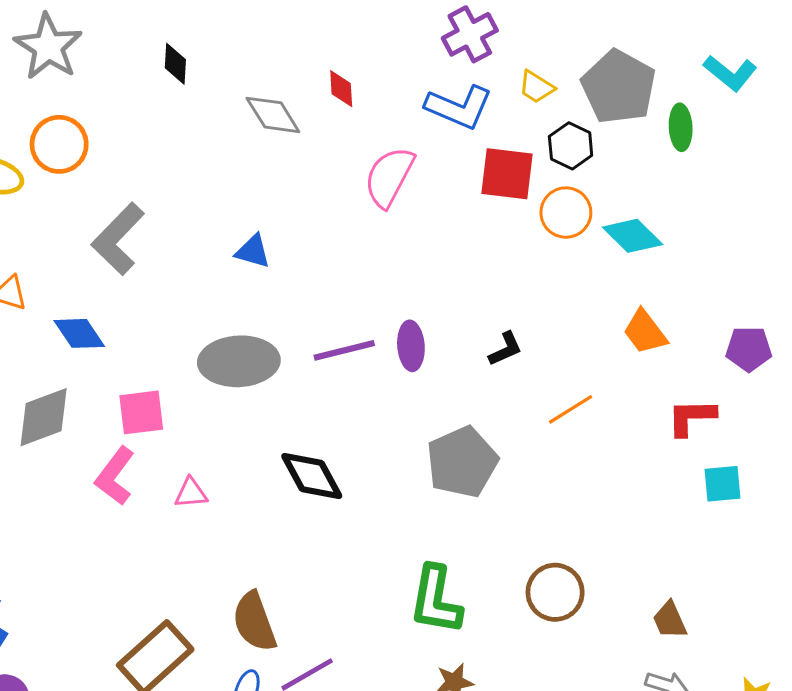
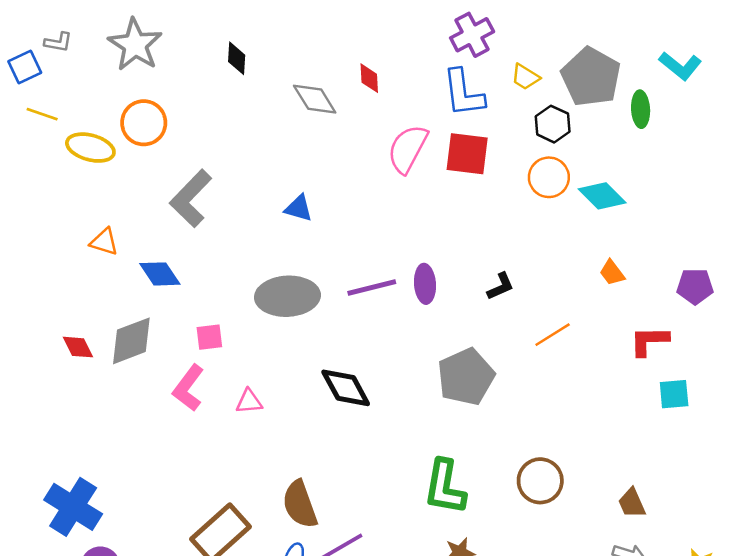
blue L-shape: (459, 107) -> (463, 93), turned 60
red square: (507, 174) -> (467, 154), moved
orange trapezoid: (645, 332) -> (612, 273), size x0.7
pink square: (141, 412) -> (209, 337), size x0.7

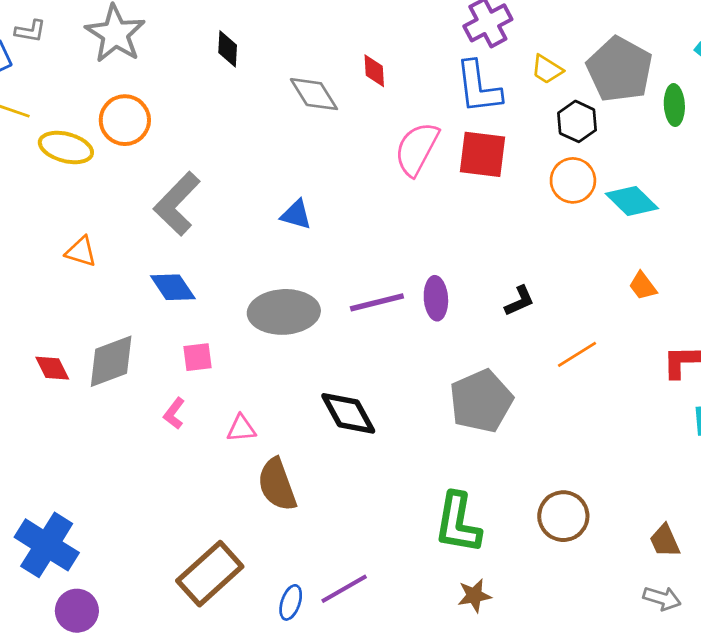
blue diamond: (160, 274) -> (173, 287), moved
pink L-shape: (188, 388) -> (174, 413), size x0.6
brown semicircle: (300, 504) -> (277, 485), moved

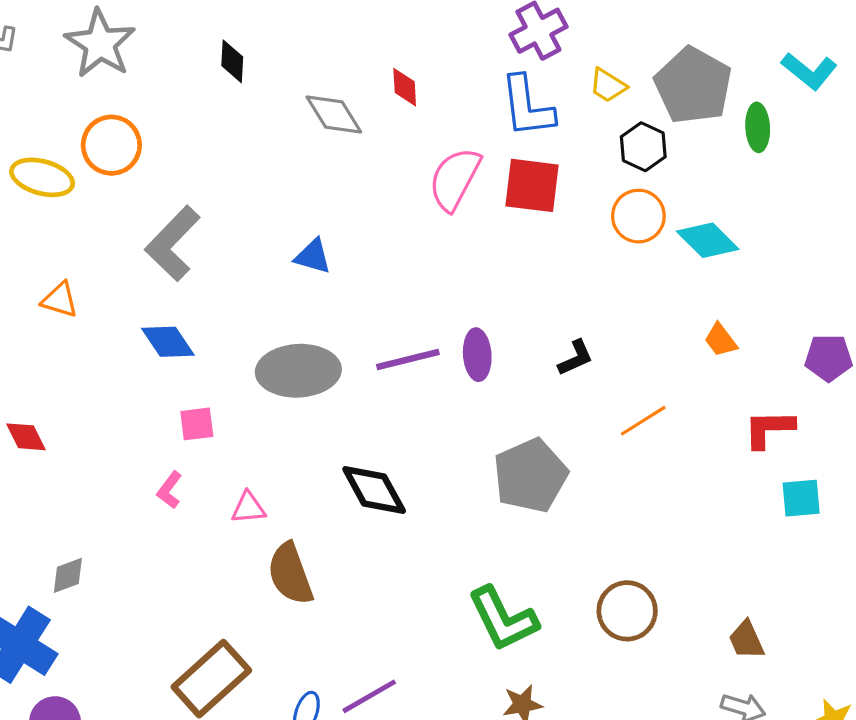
gray diamond: (111, 361) -> (68, 575), moved, size x0.6
green L-shape: (458, 523) -> (503, 619), turned -36

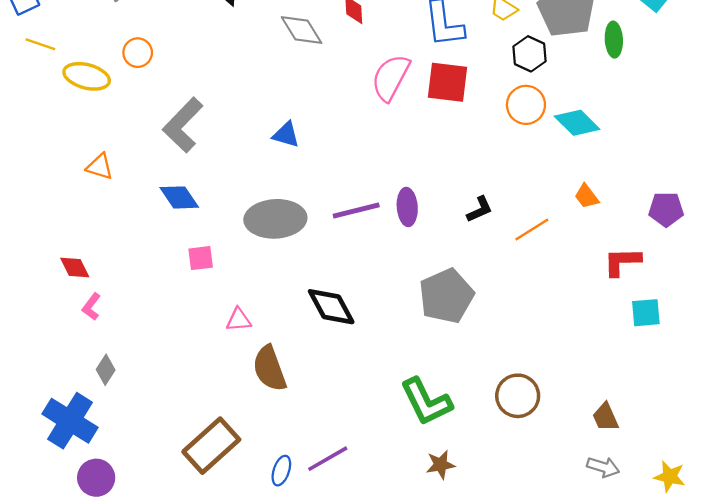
orange circle: (111, 145) -> (138, 53), size x0.7
orange line: (643, 421) -> (532, 230), moved
pink L-shape: (169, 490) -> (91, 307), moved
gray diamond: (68, 575) -> (106, 370), turned -36

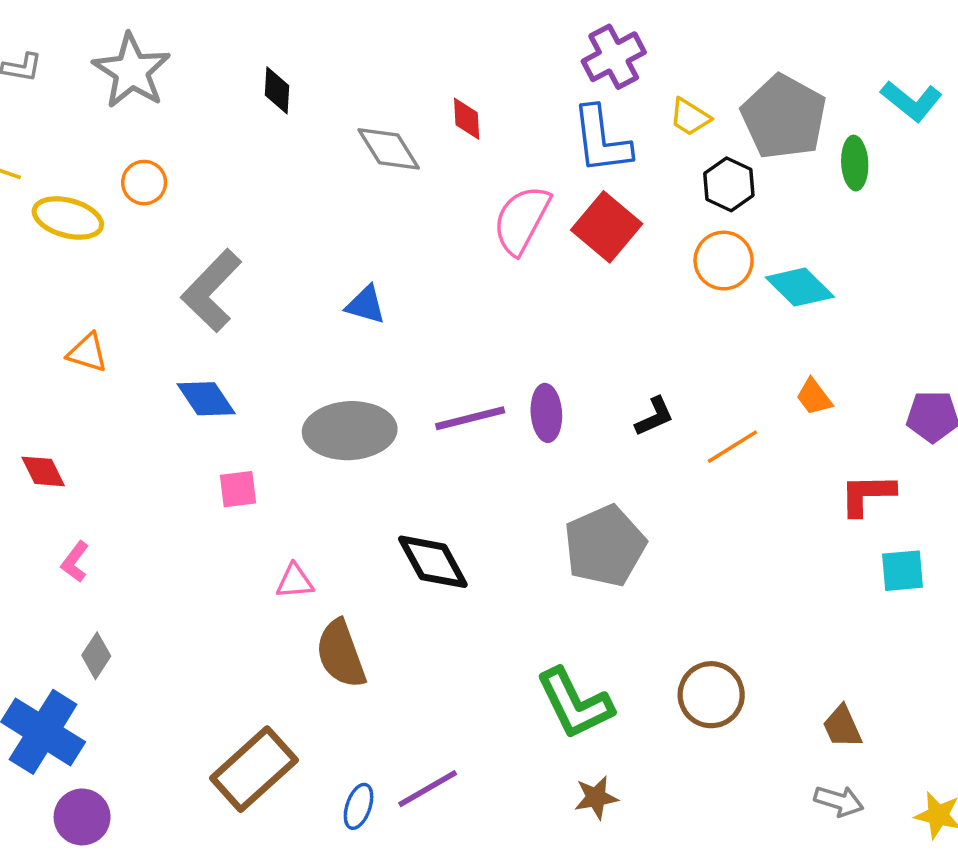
red square: (448, 82) -> (607, 227), turned 33
red diamond: (75, 268) -> (43, 471), moved

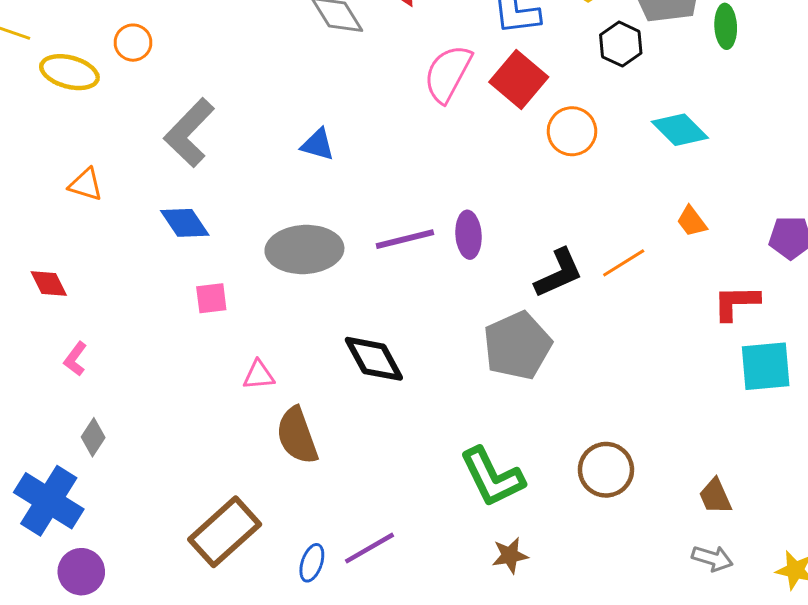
orange circle: (724, 261) -> (572, 131), moved
black L-shape: (654, 416) -> (559, 273), moved, size x1.5
cyan square: (903, 571) -> (766, 366), size x1.4

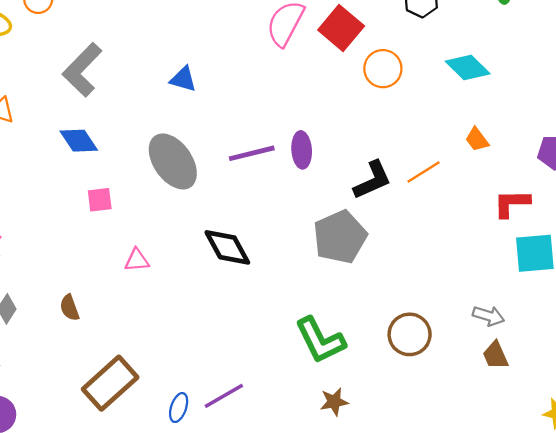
gray ellipse: (304, 249) -> (173, 161), turned 58
brown semicircle: (297, 436) -> (69, 308), moved, size x0.6
gray arrow: (712, 558) -> (488, 316), moved

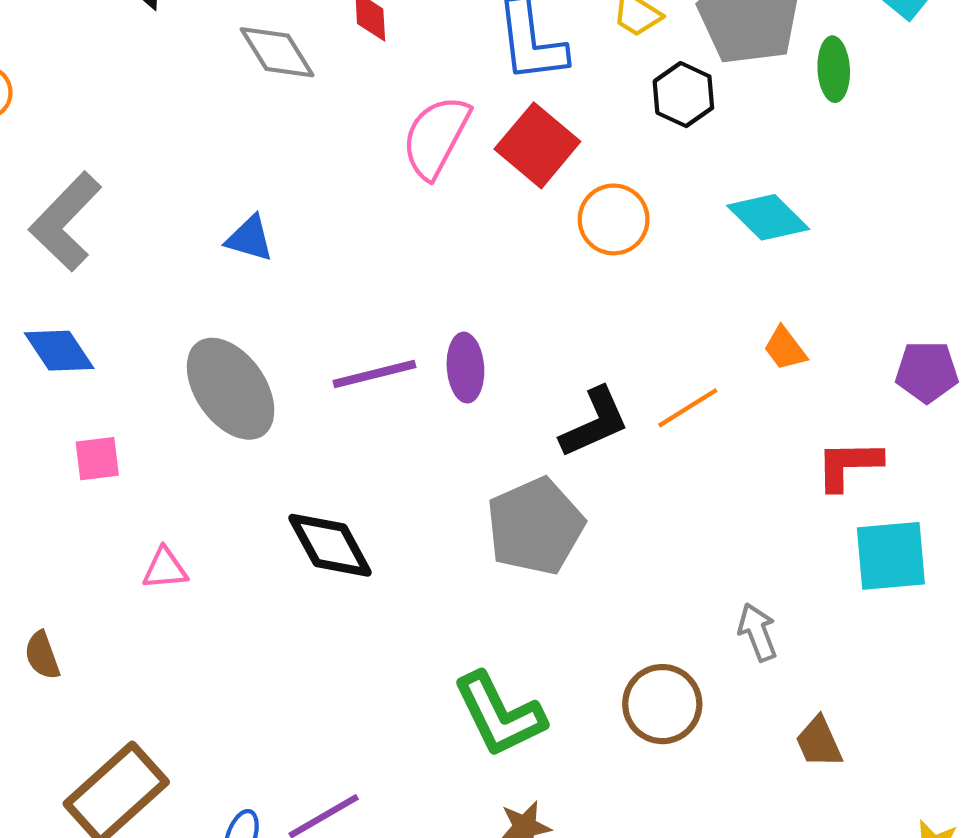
gray arrow: (488, 316) -> (758, 632), moved, turned -128

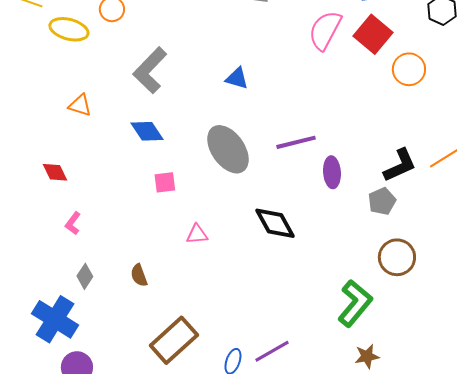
purple ellipse: (465, 368) -> (332, 172), moved
gray pentagon: (535, 526) -> (382, 201), moved, size x0.6
brown circle: (662, 704) -> (397, 257), moved
green L-shape: (499, 715) -> (355, 303), turned -114

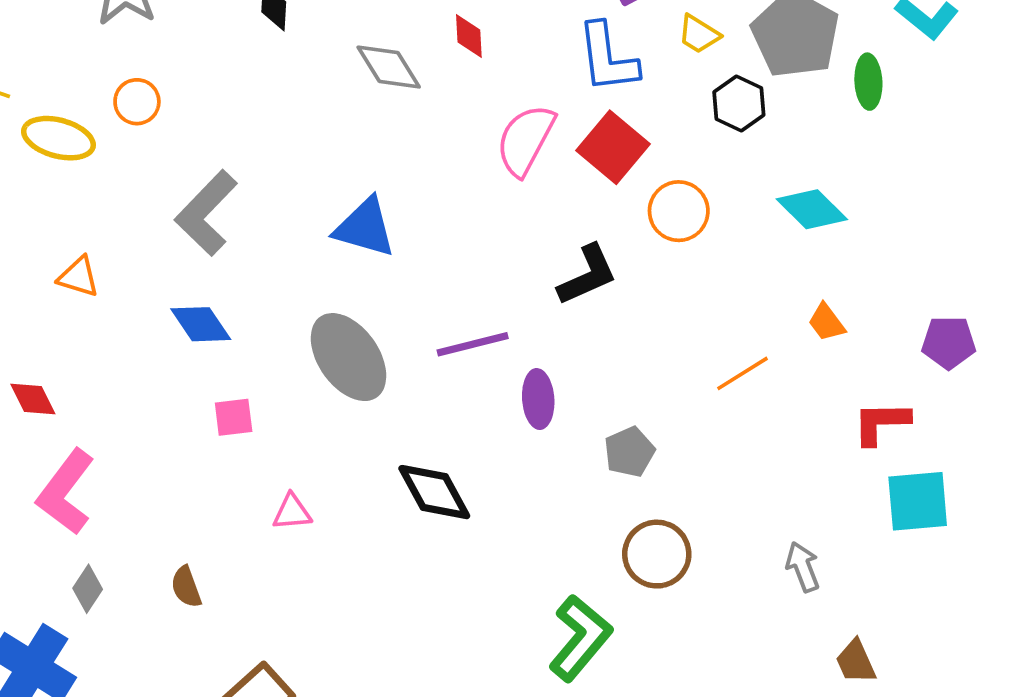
blue triangle: (237, 78) -> (365, 228), size x1.5
black L-shape: (400, 165) -> (587, 275), moved
pink L-shape: (73, 223) -> (66, 492), size x2.0

